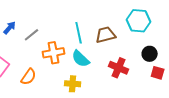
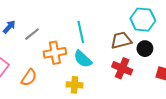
brown trapezoid: (106, 35) -> (121, 40), moved
black circle: (150, 54) -> (145, 49), moved

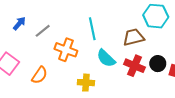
black circle: (145, 49) -> (158, 64), moved
orange cross: (55, 53) -> (66, 50), turned 30
cyan semicircle: (83, 59) -> (106, 58), moved

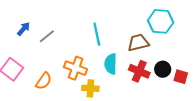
orange cross: (66, 50) -> (76, 68), moved
cyan semicircle: (106, 58) -> (111, 64), turned 48

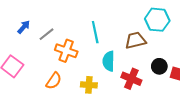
orange cross: (76, 68) -> (66, 51), moved
red cross: (139, 71) -> (131, 79), moved
orange semicircle: (44, 81) -> (54, 81), moved

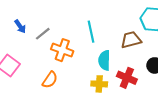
blue arrow: (24, 27) -> (20, 26), turned 104
yellow cross: (89, 85) -> (99, 84), moved

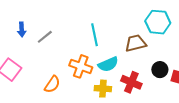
blue arrow: (20, 26) -> (22, 29), turned 32
orange cross: (62, 50) -> (81, 66), moved
cyan semicircle: (104, 60) -> (108, 64), turned -114

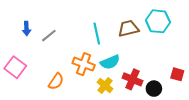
brown trapezoid: (136, 43) -> (128, 28), moved
black circle: (160, 70) -> (154, 89), moved
yellow cross: (103, 89) -> (105, 86), turned 35

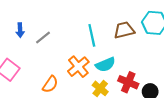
orange cross: (84, 64) -> (78, 67), turned 30

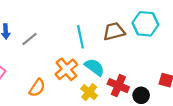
cyan semicircle: (105, 65) -> (95, 67), turned -120

